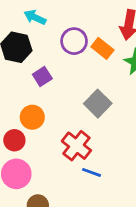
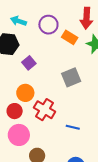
purple circle: (74, 41) -> (48, 25), moved
gray square: (98, 104) -> (71, 77), turned 30
red cross: (76, 146) -> (45, 110), moved

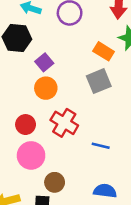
orange rectangle: (70, 37) -> (104, 51), moved
orange circle: (25, 93) -> (46, 88), moved

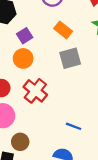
orange rectangle: (104, 51) -> (63, 30), moved
blue line: (101, 146) -> (74, 126), moved

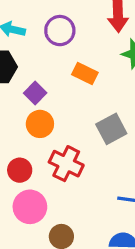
gray square: (70, 58) -> (111, 129), moved

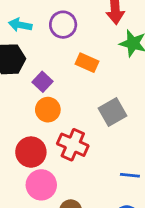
red circle: (20, 170) -> (31, 152), size x1.4

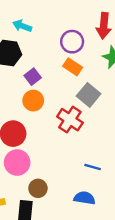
purple circle: (63, 25) -> (72, 42), moved
gray square: (112, 112) -> (89, 95), moved, turned -30
red cross: (73, 145) -> (70, 120), moved

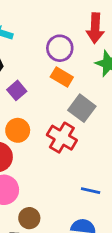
orange circle: (33, 101) -> (18, 130), moved

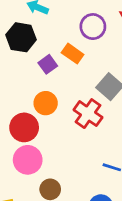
orange rectangle: (62, 77) -> (73, 54), moved

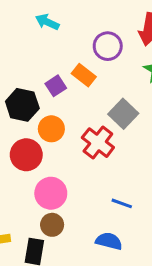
black hexagon: (21, 37) -> (22, 105), moved
pink circle: (28, 160) -> (51, 193), moved

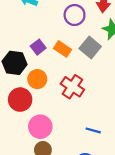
orange rectangle: (84, 75) -> (62, 49), moved
gray square: (123, 114) -> (90, 48), moved

